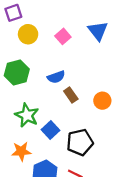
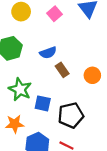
blue square: (51, 130) -> (43, 103), turned -35

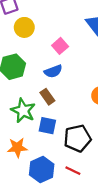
pink square: (55, 14) -> (60, 46), moved
brown rectangle: (62, 70) -> (47, 97), moved

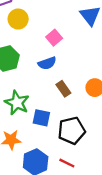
brown rectangle: (47, 97) -> (63, 89), moved

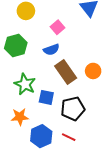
brown rectangle: (63, 89) -> (66, 72), size x1.6

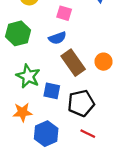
pink square: (57, 27) -> (64, 13), turned -32
red line: (69, 137) -> (88, 134), moved

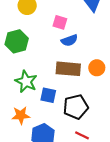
blue semicircle: (57, 38) -> (69, 40), moved
brown rectangle: (73, 63) -> (68, 69), turned -50

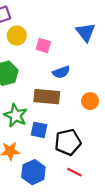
pink square: (60, 22) -> (43, 46), moved
brown rectangle: (68, 69) -> (47, 97), moved

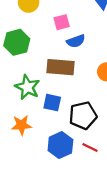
pink square: (43, 46) -> (62, 22), moved, turned -32
blue hexagon: (33, 172) -> (60, 145), moved

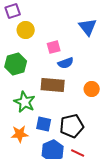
blue square: (52, 103) -> (44, 124), moved

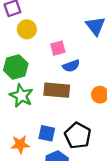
green star: (25, 102) -> (21, 96), moved
black pentagon: (72, 126) -> (78, 136), turned -30

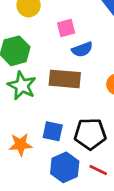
black pentagon: (78, 136) -> (90, 134), turned -30

